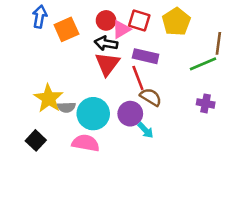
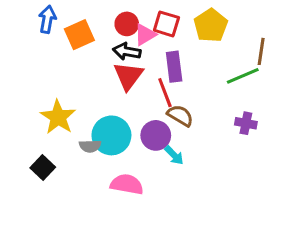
purple rectangle: (146, 56) -> (174, 67), turned 70
gray semicircle: (66, 107) -> (90, 146), moved
pink semicircle: (86, 143) -> (127, 184), moved

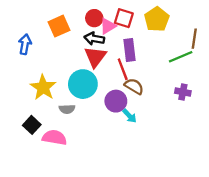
blue arrow: (47, 19) -> (25, 44), moved
cyan circle: (111, 135) -> (83, 84), moved
pink semicircle: (127, 184) -> (54, 137), moved

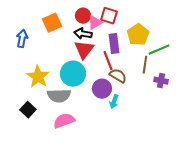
yellow pentagon: (157, 19) -> (138, 35), moved
brown line: (194, 39) -> (145, 65), moved
gray semicircle: (67, 109) -> (59, 96), size x1.6
cyan arrow: (129, 116) -> (114, 102), turned 64
pink semicircle: (54, 137) -> (64, 121), moved, turned -30

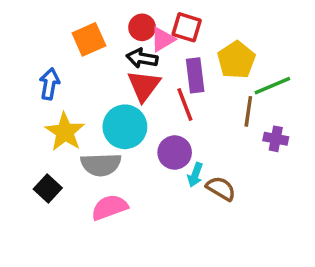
blue arrow: (22, 39) -> (49, 84), moved
brown semicircle: (118, 76) -> (221, 188), moved

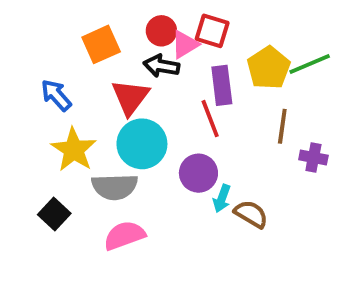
blue arrow: (49, 84) -> (56, 95), turned -52
red triangle: (144, 86) -> (130, 97), moved
green line: (272, 86) -> (310, 64), moved

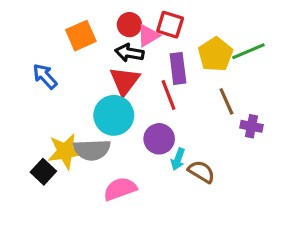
red triangle: (130, 97) -> (125, 81), moved
brown line: (282, 126) -> (226, 101), turned -32
yellow star: (74, 150) -> (65, 151), moved, turned 30
pink semicircle: (124, 235) -> (120, 189), moved

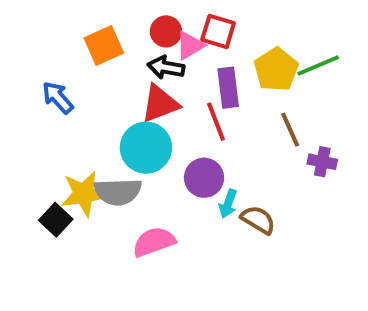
red triangle: (125, 81) -> (160, 104), turned 32

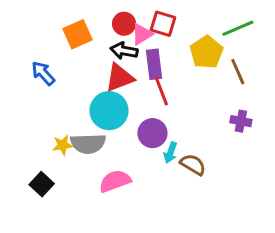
green line: (318, 66) -> (238, 28), moved
purple rectangle: (228, 88) -> (154, 64), moved
brown line: (290, 130) -> (238, 72), moved
yellow star: (84, 194) -> (63, 145), size x0.6
black square: (56, 220) -> (42, 184), moved

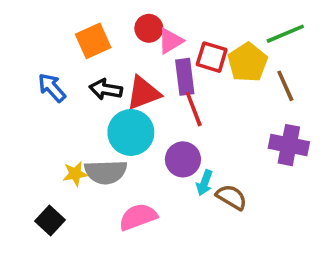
red square: (163, 24) -> (212, 57), moved
black arrow: (124, 51) -> (106, 89), moved
purple cross: (241, 121) -> (289, 145), size x1.5

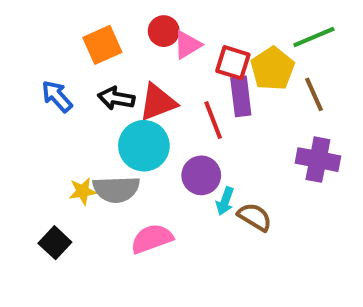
purple rectangle: (185, 77) -> (241, 96), moved

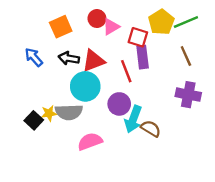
yellow pentagon: (272, 69) -> (161, 22), moved
cyan arrow: (225, 201) -> (133, 119), size x1.6
black square: (55, 243) -> (34, 120), moved

